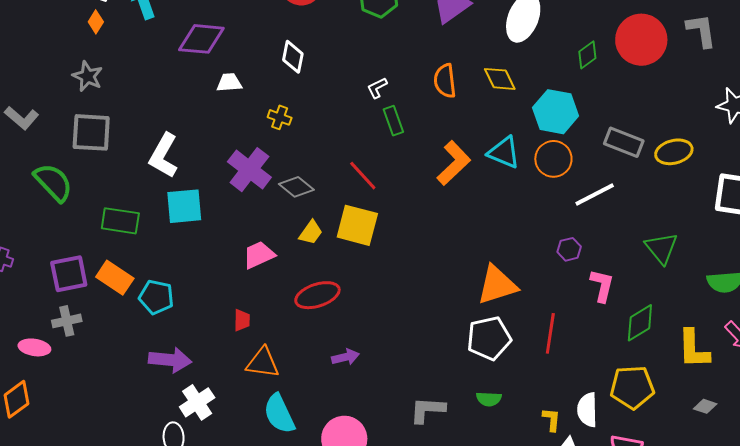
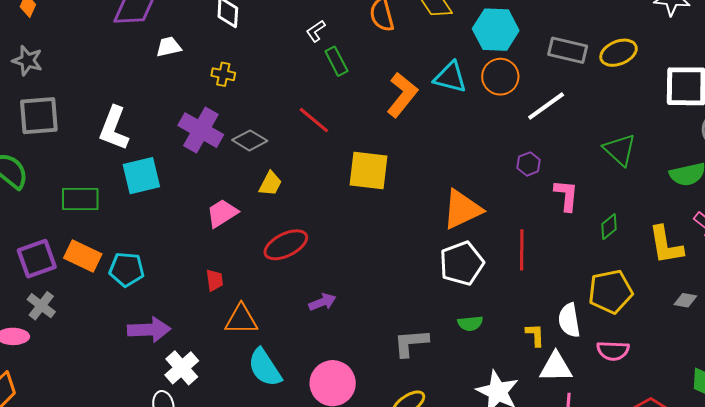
yellow square: (357, 225) -> (368, 171), moved
gray cross: (67, 321) -> (41, 306), turned -32
green diamond: (640, 323) -> (609, 227), size x0.7

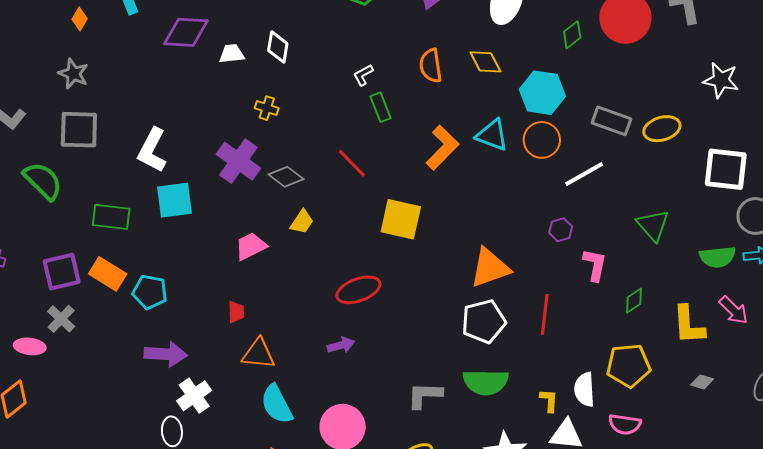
white trapezoid: (169, 47) -> (232, 54), moved
red ellipse: (286, 245) -> (358, 290), moved
green semicircle: (470, 323) -> (486, 382), size x1.8

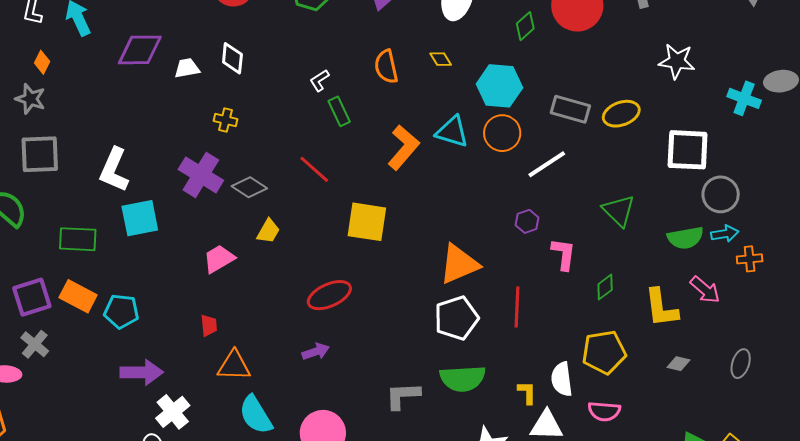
orange diamond: (80, 19) -> (42, 62), moved
yellow diamond: (485, 62) -> (441, 59), size x0.7

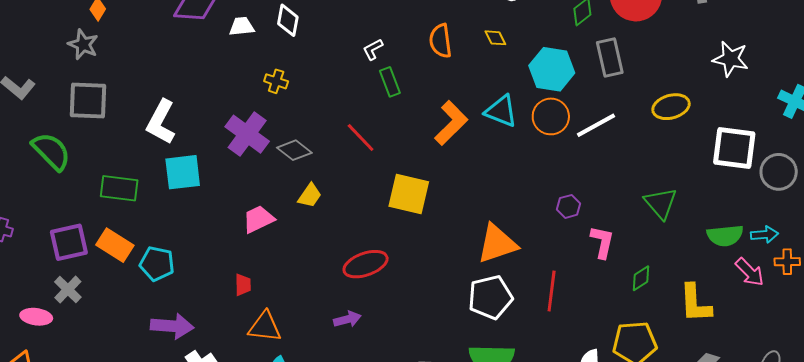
gray rectangle: (570, 109) -> (610, 57), moved, turned 57
white line: (547, 164) -> (596, 125), moved
gray circle: (721, 194) -> (779, 172), moved
pink arrow: (705, 290) -> (750, 272), moved

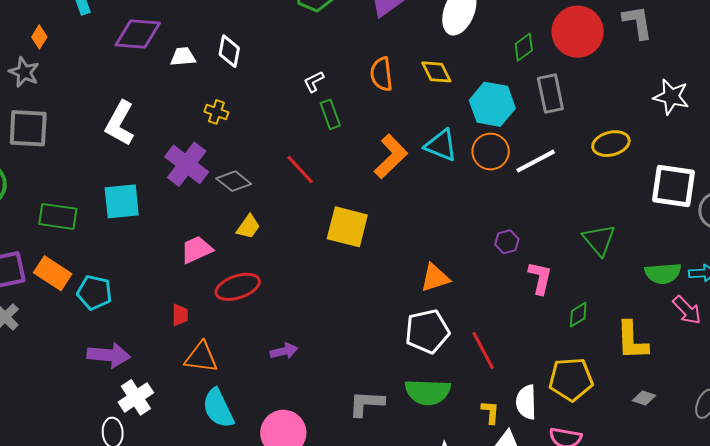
yellow diamond: (495, 38) -> (436, 72), size x1.4
white L-shape: (161, 122) -> (120, 123), moved
orange triangle: (497, 244) -> (435, 278), size x0.7
red ellipse: (366, 264) -> (238, 287), moved
red line: (552, 291) -> (483, 350), moved, turned -36

